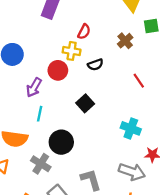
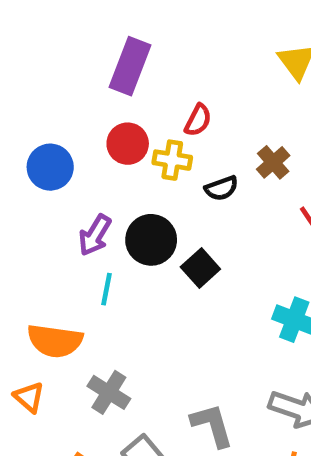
brown cross: (125, 41) -> (273, 162), moved
red circle: (58, 70) -> (128, 144), moved
black circle: (61, 142) -> (151, 240), moved

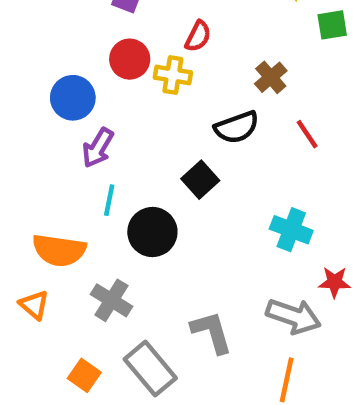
blue circle: (50, 167) -> (73, 98), moved
black semicircle: (222, 188) -> (237, 127), moved, size x1.4
black circle: (151, 240) -> (152, 232), moved

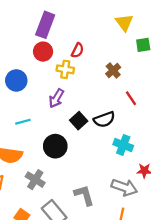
red circle: (130, 59) -> (43, 52), moved
black semicircle: (237, 127) -> (104, 119), moved
purple arrow: (98, 148) -> (56, 98), moved
cyan line: (109, 200) -> (23, 122), moved, turned 64

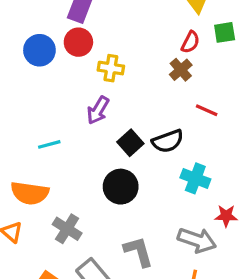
red semicircle: (78, 50) -> (190, 42), moved
blue circle: (16, 80) -> (39, 50), moved
red line: (131, 98) -> (207, 110), turned -32
black circle: (55, 146) -> (121, 187), moved

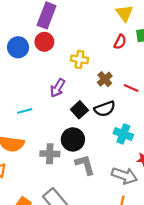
yellow cross: (111, 68) -> (79, 59), moved
brown cross: (181, 70) -> (105, 79), moved
gray cross: (67, 229) -> (50, 154), moved, turned -30
gray L-shape: (138, 252) -> (85, 165), moved

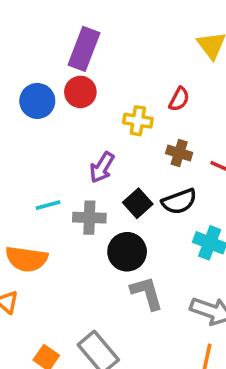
red semicircle: (120, 42) -> (179, 99), moved
brown cross: (105, 79) -> (179, 153), turned -32
gray cross: (50, 154) -> (89, 218), moved

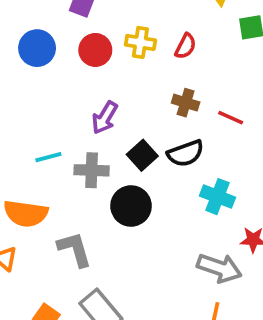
red circle: (80, 92) -> (95, 50), moved
yellow cross: (138, 121) -> (140, 42), moved
gray L-shape: (147, 293) -> (75, 249), moved

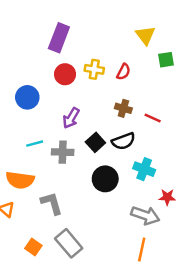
blue circle: (37, 48) -> (27, 97), moved
black circle: (131, 206) -> (105, 179), moved

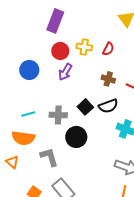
purple arrow: (71, 118) -> (65, 72), moved
cyan line: (35, 144) -> (28, 114), moved
black circle: (105, 179) -> (76, 137), moved

